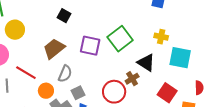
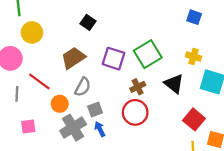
brown cross: (132, 79) -> (138, 87), moved

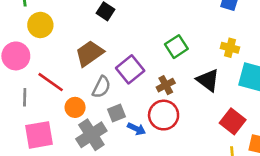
green square: (148, 54) -> (176, 47), size x0.7
purple square: (114, 59) -> (130, 69), moved, turned 35
pink square: (28, 126) -> (39, 135), size x1.6
blue arrow: (100, 129) -> (136, 129), moved, turned 144

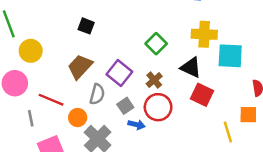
yellow cross: (230, 48) -> (204, 34), size x1.5
gray square: (117, 113) -> (125, 106), moved
red square: (233, 121) -> (202, 95), moved

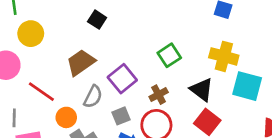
gray line: (31, 118) -> (14, 118), moved

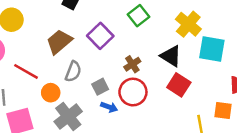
green square: (169, 55) -> (139, 16), moved
yellow cross: (224, 56) -> (188, 24), turned 30
purple square: (122, 79) -> (100, 36), moved

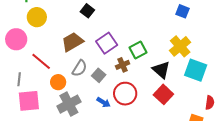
green square: (139, 16) -> (138, 50), moved
brown cross: (132, 64) -> (123, 65), moved
gray square: (100, 87) -> (99, 75), moved, turned -32

